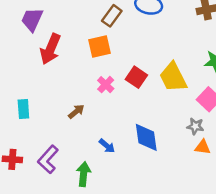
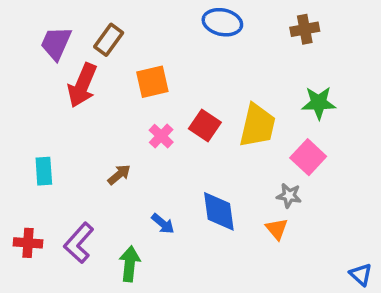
brown rectangle: (112, 16) -> (109, 40), moved
yellow trapezoid: (173, 77) -> (257, 126), turned -140
orange triangle: (203, 147) -> (277, 229), moved, turned 42

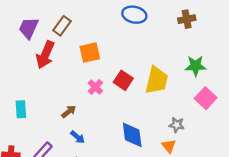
pink square: (308, 157) -> (206, 98), moved
blue arrow: (163, 224) -> (78, 137), moved

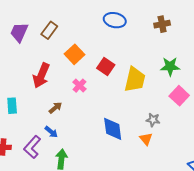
orange square: (90, 53) -> (74, 54), turned -30
red arrow: (45, 55) -> (41, 76), moved
red square: (123, 80) -> (106, 66), moved
blue arrow: (78, 137) -> (51, 132), moved

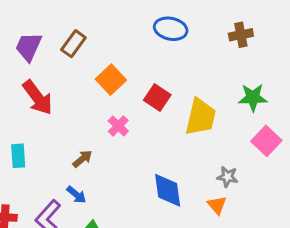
red arrow: (41, 76) -> (38, 98), moved, turned -60

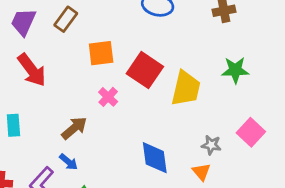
orange square: (111, 80) -> (101, 53), turned 36
red square: (157, 98) -> (145, 70), size x1.4
pink square: (266, 141) -> (251, 132), moved
brown arrow: (82, 159) -> (74, 128), size x1.4

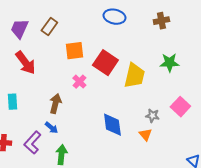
brown arrow: (74, 128) -> (55, 104), turned -36

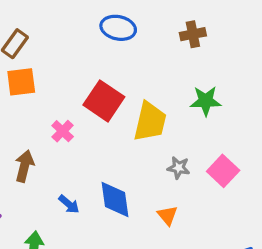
orange square: (74, 51) -> (21, 82), moved
gray star: (152, 116) -> (179, 168), moved
blue arrow: (51, 128) -> (69, 204), moved

